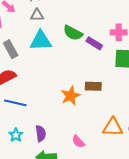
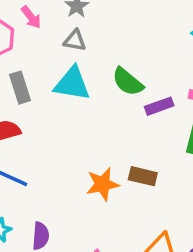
purple rectangle: (94, 43) -> (159, 106), turned -63

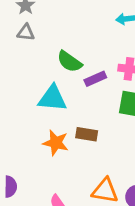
cyan triangle: (72, 84) -> (52, 98), moved
orange star: (103, 184) -> (56, 143), turned 30

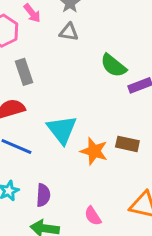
cyan triangle: (52, 98) -> (62, 130), moved, turned 44

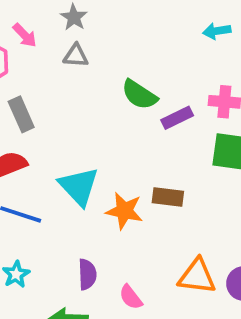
purple semicircle: (43, 195) -> (87, 274), moved

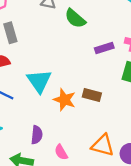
green semicircle: (139, 95) -> (75, 18), moved

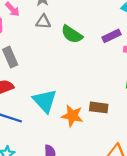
purple rectangle: (104, 48) -> (111, 36), moved

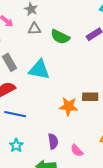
cyan triangle: (45, 101) -> (39, 70), moved, turned -30

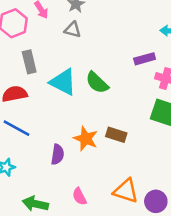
green semicircle: (60, 37) -> (97, 83), moved
purple semicircle: (53, 141) -> (58, 154), moved

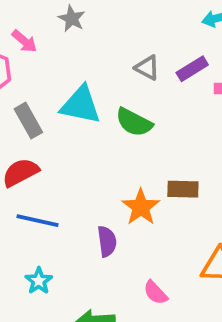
gray triangle: (73, 30) -> (147, 68), moved, turned 30
cyan triangle: (63, 82) -> (81, 105), moved
orange star: (86, 139) -> (141, 207), turned 30

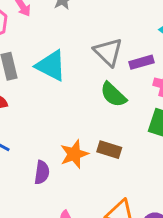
gray triangle: (147, 68) -> (108, 52), size x1.5
green semicircle: (134, 122) -> (113, 95), moved

